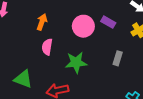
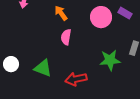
orange arrow: (42, 22) -> (61, 13), turned -56
green star: (76, 62) -> (110, 60), moved

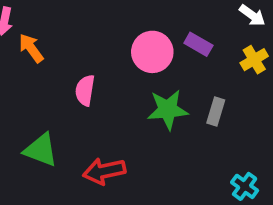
orange arrow: (61, 13) -> (31, 48), moved
green star: (110, 60) -> (168, 110), moved

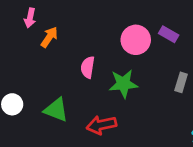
orange arrow: (31, 48) -> (49, 37), turned 70
green star: (168, 110) -> (123, 84), moved

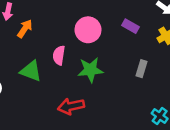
pink circle: (136, 40) -> (88, 30), moved
green triangle: (56, 110) -> (31, 71), moved

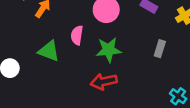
red arrow: (71, 106) -> (104, 82), moved

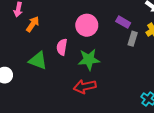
gray rectangle: (160, 49) -> (133, 39), moved

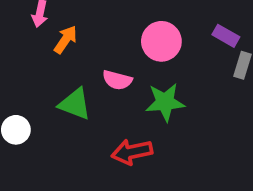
pink semicircle: (62, 47) -> (117, 80), turned -84
red arrow: (85, 87) -> (132, 152), moved

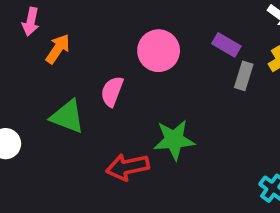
pink semicircle: (117, 80) -> (112, 91), turned 96
green star: (165, 102) -> (174, 140), moved

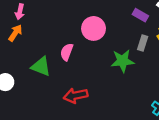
purple rectangle: (226, 45) -> (140, 15), moved
orange arrow: (58, 49) -> (15, 33), moved
green star: (174, 140) -> (123, 61), moved

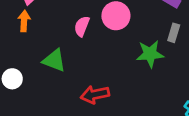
orange arrow: (15, 33) -> (24, 21), turned -30
pink semicircle: (67, 52) -> (82, 26), moved

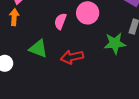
red arrow: (95, 95) -> (72, 57), moved

